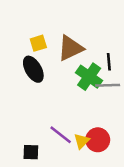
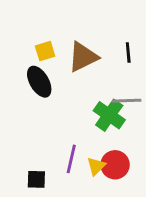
black line: (109, 62) -> (128, 52), moved
green cross: (89, 77) -> (109, 115), moved
purple line: (61, 135) -> (71, 159), turned 65

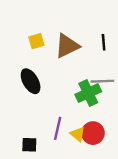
black ellipse: (39, 82) -> (31, 81), moved
green cross: (109, 115) -> (88, 93), turned 30
yellow triangle: (96, 166) -> (78, 134), turned -35

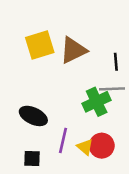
yellow square: (36, 41) -> (40, 45), size x1.6
black line: (104, 42) -> (116, 62), moved
black ellipse: (31, 81) -> (33, 116), moved, turned -35

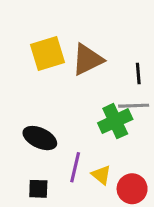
red circle: (102, 146) -> (132, 189), moved

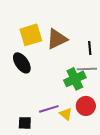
black ellipse: (40, 138) -> (22, 63), moved, turned 30
purple line: (75, 167) -> (49, 109), turned 60
red circle: (132, 189) -> (86, 106), moved

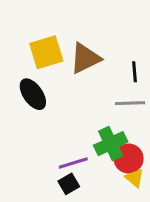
green cross: (75, 79) -> (111, 144), moved
yellow triangle: (66, 114) -> (135, 178), moved
black square: (25, 123) -> (69, 184), moved, turned -32

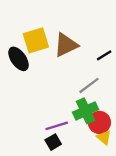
black line: (135, 72) -> (104, 55), turned 63
black ellipse: (33, 94) -> (18, 59), moved
gray line: (130, 103) -> (89, 85), moved, turned -35

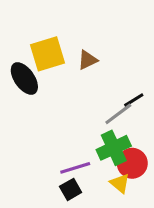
brown triangle: (66, 45) -> (88, 60), size x0.6
black line: (104, 55) -> (134, 100), moved
yellow triangle: (104, 137) -> (120, 183), moved

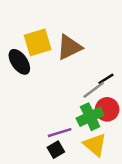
brown triangle: (88, 60) -> (69, 47), size x1.6
red circle: (132, 163) -> (107, 109), moved
yellow triangle: (120, 183) -> (95, 145), size x1.5

